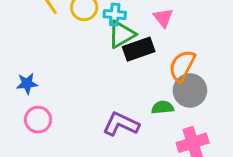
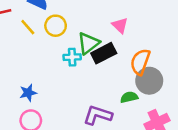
cyan cross: (115, 15) -> (72, 57), moved
blue star: (27, 83) -> (28, 93), moved

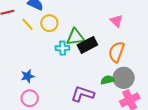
pink triangle: (120, 25) -> (116, 21), moved
green triangle: (88, 43) -> (75, 37), turned 30
gray circle: (149, 81) -> (124, 78), moved

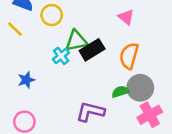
yellow circle: (49, 23) -> (52, 15), moved
cyan cross: (62, 48) -> (61, 56), turned -32
blue star: (28, 76) -> (26, 80), moved

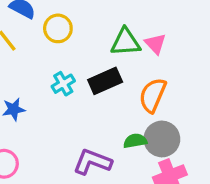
green triangle: (76, 41) -> (125, 42), moved

